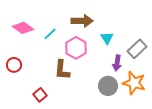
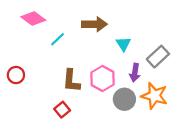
pink diamond: (23, 28) -> (33, 18), moved
pink hexagon: (76, 48) -> (103, 78), moved
red square: (40, 95) -> (62, 110), moved

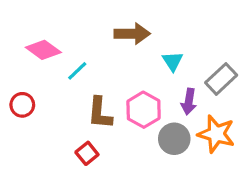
pink diamond: (33, 18) -> (43, 50), moved
cyan line: (57, 39) -> (77, 71), moved

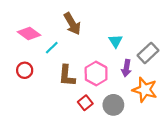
brown arrow: (132, 34) -> (72, 24), moved, turned 60
red circle: (22, 105) -> (25, 70), moved
gray circle: (174, 139) -> (113, 105), moved
red square: (87, 153) -> (85, 103), moved

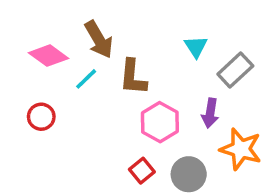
brown arrow: (72, 24) -> (99, 39), moved
cyan triangle: (116, 41) -> (196, 47), moved
gray rectangle: (148, 53) -> (235, 70), moved
brown L-shape: (67, 76) -> (133, 77), moved

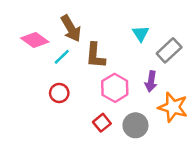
red circle: (41, 117) -> (59, 93), moved

